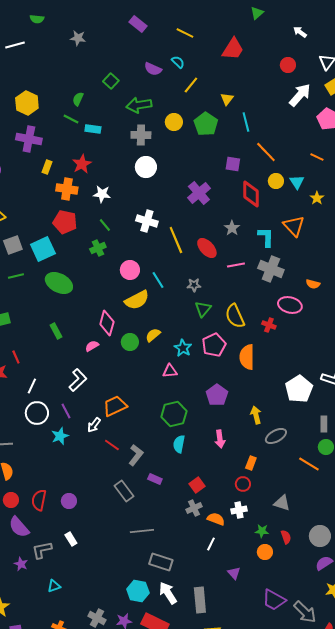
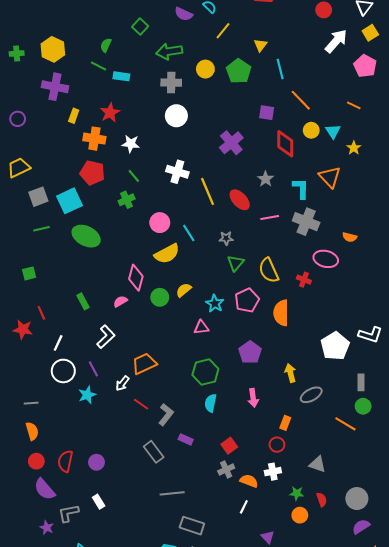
green rectangle: (56, 331) -> (83, 301), moved

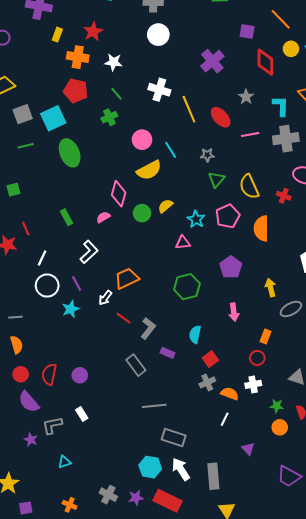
gray cross: (306, 222) -> (286, 139), turned -30
green ellipse: (86, 236) -> (70, 153), turned 40
cyan semicircle: (211, 403) -> (195, 334), moved

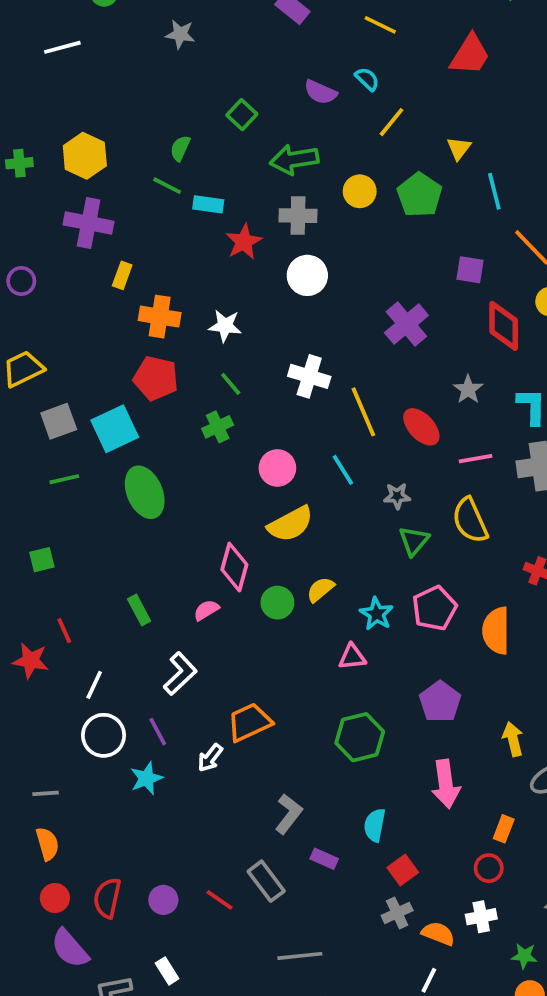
red star: (93, 32) -> (244, 242), moved
cyan line: (171, 150) -> (343, 470), moved
yellow semicircle: (249, 187) -> (470, 520), moved
pink arrow: (234, 312) -> (446, 784), size x1.4
red line: (124, 318) -> (219, 900), moved

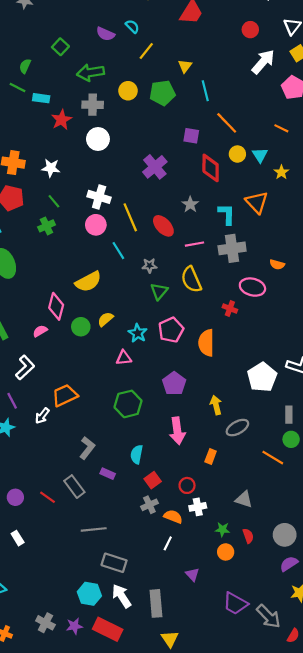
green pentagon: (420, 195) -> (162, 93), turned 30
pink circle: (277, 468) -> (96, 225), moved
red circle: (489, 868) -> (187, 485), moved

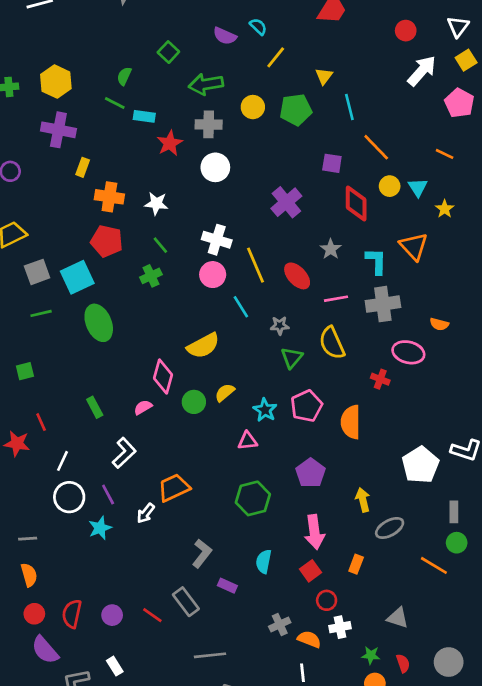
red square: (153, 480) -> (311, 571), moved
white line: (168, 543) -> (302, 673), turned -32

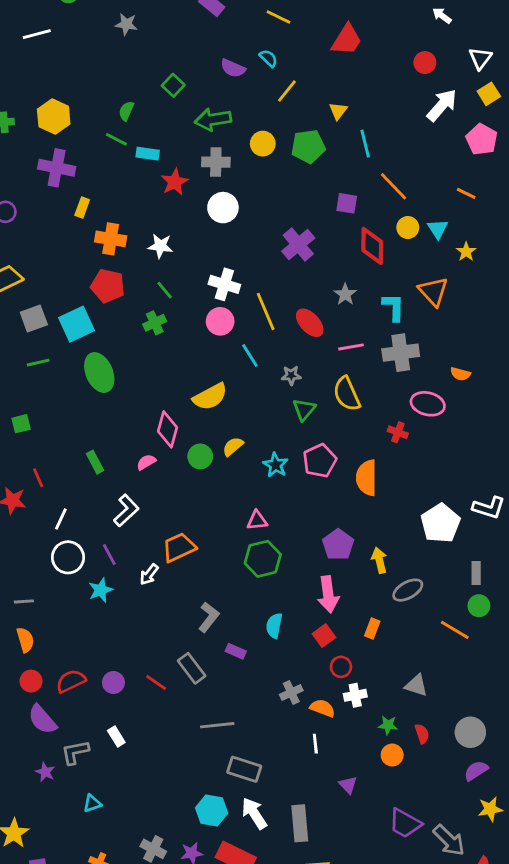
pink triangle: (248, 441) -> (257, 520), moved
purple pentagon: (311, 473) -> (338, 545), moved
red semicircle: (72, 614) -> (71, 681), turned 52

